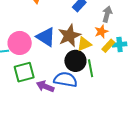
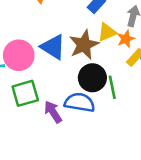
yellow triangle: (84, 44) -> (107, 32), moved
purple arrow: (45, 86) -> (53, 112), turned 36

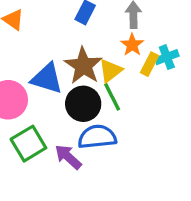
yellow triangle: (107, 32) -> (111, 71), moved
black circle: (92, 78) -> (83, 104), moved
green line: (112, 87) -> (112, 97), moved

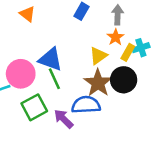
brown star: (83, 66) -> (98, 83), moved
green line: (112, 97) -> (54, 79), moved
black circle: (83, 104) -> (124, 80), moved

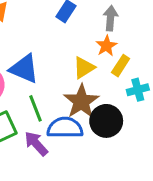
cyan cross: (141, 48) -> (138, 90), moved
green line: (54, 79) -> (35, 108), moved
black circle: (124, 80) -> (106, 121), moved

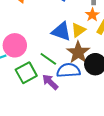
blue triangle: (24, 69) -> (61, 31), moved
green line: (35, 108) -> (48, 59), turned -30

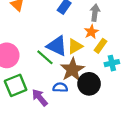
green line: (48, 59) -> (45, 57), moved
blue semicircle: (68, 70) -> (60, 87), size x0.6

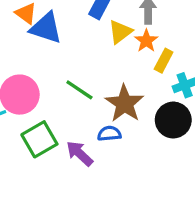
blue triangle: (57, 46) -> (46, 28), moved
yellow triangle: (75, 46) -> (120, 32), moved
black circle: (89, 84) -> (173, 120), moved

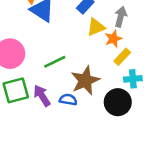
green line: (79, 90) -> (55, 62), turned -75
purple arrow: (80, 154) -> (42, 96), moved

